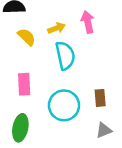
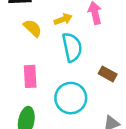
brown rectangle: (100, 98) -> (108, 74), moved, turned -56

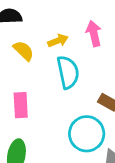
cyan circle: (71, 98) -> (87, 134), moved

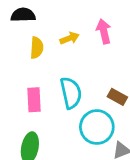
yellow semicircle: (24, 51) -> (37, 48), turned 50
cyan semicircle: (68, 72) -> (71, 93), moved

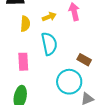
cyan semicircle: (71, 93) -> (49, 44), moved

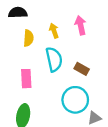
yellow arrow: (49, 17) -> (54, 31), turned -88
brown rectangle: (84, 60) -> (82, 69), moved

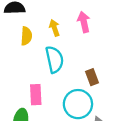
brown rectangle: (82, 69) -> (92, 77), moved, turned 40
pink rectangle: (26, 79) -> (36, 95), moved

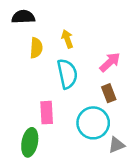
pink arrow: (84, 22) -> (110, 62), moved, turned 60

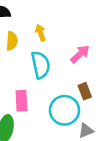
brown rectangle: (109, 93) -> (85, 91), moved

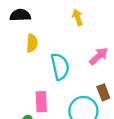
yellow arrow: (41, 33) -> (78, 17), moved

